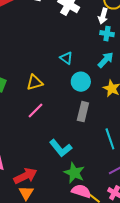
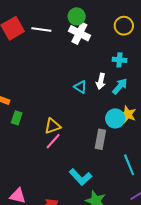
white arrow: (103, 16) -> (101, 81), moved
yellow triangle: (35, 82) -> (53, 126), moved
cyan circle: (81, 82) -> (115, 118), moved

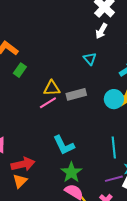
white arrow: (101, 81) -> (101, 31), moved
gray rectangle: (100, 139) -> (76, 94), moved, turned 48

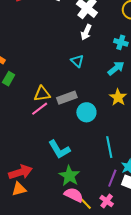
cyan circle: (114, 99) -> (86, 112), moved
purple line: (114, 179) -> (112, 178), turned -48
orange triangle: (20, 181) -> (19, 189), turned 35

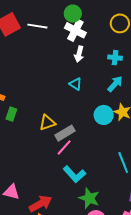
gray rectangle: (67, 98) -> (65, 133), moved
pink line: (40, 109) -> (64, 147), moved
cyan circle: (86, 112) -> (104, 115), moved

